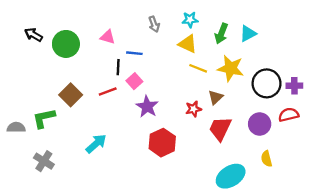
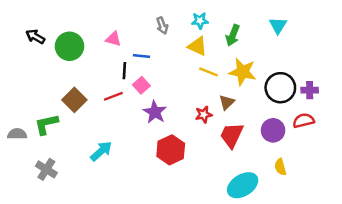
cyan triangle: (248, 34) -> (278, 26), moved, turned -30

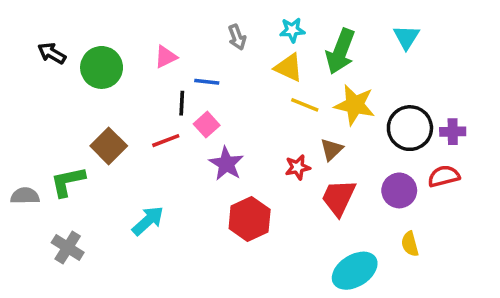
green arrow: (233, 35) -> (340, 51), size x1.4
pink triangle: (113, 39) -> (166, 57), turned -42

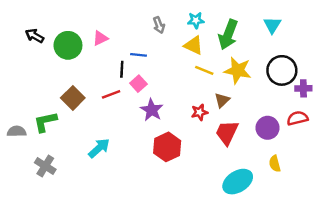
pink triangle: (166, 57) -> (100, 38), moved
black circle: (410, 128) -> (282, 70), moved

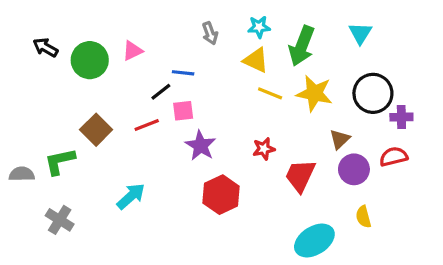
black line: (122, 69) -> (161, 92), turned 49
pink square: (138, 84) -> (183, 111), turned 35
brown triangle: (222, 100) -> (340, 139), moved

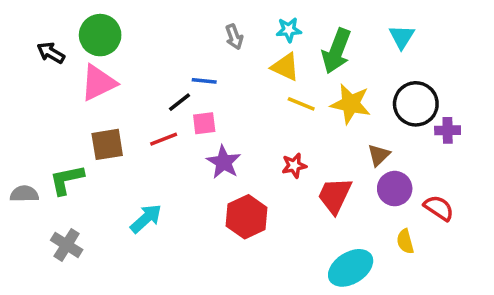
pink triangle: (132, 51) -> (98, 83), moved, size x1.6
green circle: (90, 60) -> (100, 35), moved
brown square: (96, 130) -> (107, 144), turned 36
red semicircle: (394, 157) -> (439, 208), moved, turned 48

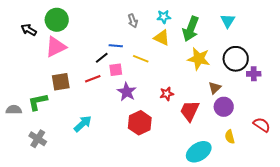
yellow line: (301, 104) -> (141, 59), moved
red semicircle: (439, 208) -> (262, 125), moved

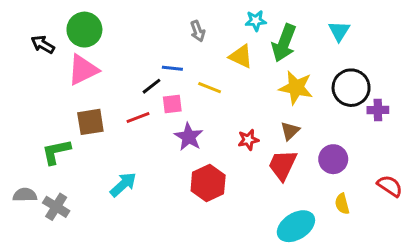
cyan star: (164, 17) -> (256, 21), moved
brown triangle: (215, 88) -> (290, 131), moved
gray semicircle: (14, 110) -> (25, 195), moved

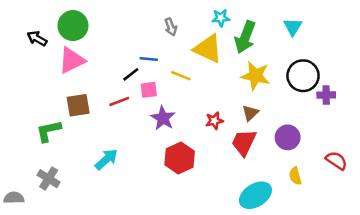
yellow triangle: (241, 56) -> (208, 49), size x1.4
gray semicircle: (25, 195) -> (14, 198), moved

